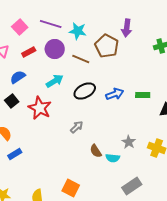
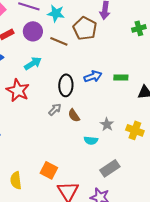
black ellipse: (85, 91) -> (66, 85), moved, turned -60
brown semicircle: (96, 151) -> (74, 115), moved

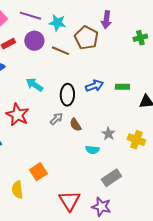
cyan arrow: (33, 63) -> (34, 85), moved, turned -114
red star: (18, 90) -> (17, 115), moved
orange square: (49, 170) -> (38, 172), moved, turned 30

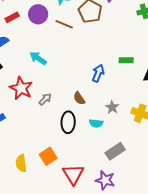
blue arrow: (94, 86) -> (98, 73), moved, turned -48
black ellipse: (67, 95) -> (68, 122), moved
gray arrow: (56, 119) -> (45, 99), moved
orange square: (38, 172) -> (48, 156), moved

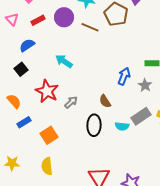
gray star: (112, 107) -> (145, 85), moved
gray rectangle: (115, 151) -> (141, 116), moved
orange square: (48, 156) -> (49, 135), moved

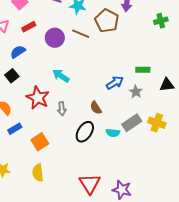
purple circle: (64, 17) -> (55, 38), moved
cyan arrow: (64, 61) -> (61, 76), moved
blue arrow: (124, 76) -> (115, 83), turned 36
gray arrow: (71, 102) -> (62, 109), turned 128
black ellipse: (94, 125) -> (85, 132), turned 30

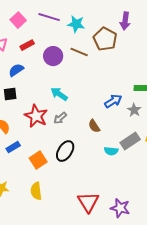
black square: (12, 76) -> (10, 94), turned 32
gray arrow: (62, 109) -> (60, 118), moved, turned 56
black ellipse: (85, 132) -> (65, 151), moved

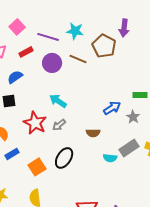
purple line: (49, 17) -> (48, 37), moved
brown semicircle: (94, 126) -> (93, 133), turned -56

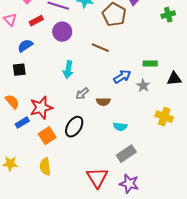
brown line: (78, 59) -> (100, 48), moved
cyan arrow: (58, 101) -> (68, 70), turned -114
red star: (35, 123) -> (41, 108), moved, turned 30
gray arrow: (59, 125) -> (82, 94), moved
gray rectangle: (129, 148) -> (126, 154), moved

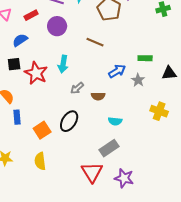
red star: (41, 108) -> (36, 73), moved, turned -30
blue rectangle: (22, 123) -> (17, 117), turned -64
gray rectangle: (126, 154) -> (109, 148), moved

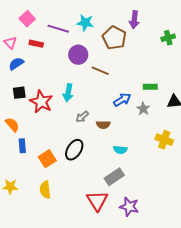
red rectangle: (31, 15) -> (36, 44), turned 40
purple circle: (57, 26) -> (78, 55), moved
blue semicircle: (20, 40) -> (16, 64), moved

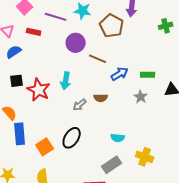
blue arrow: (122, 100) -> (120, 74), moved
brown semicircle: (103, 125) -> (101, 98), moved
yellow cross: (164, 140) -> (145, 157), moved
blue rectangle: (22, 146) -> (20, 134), size x1.5

